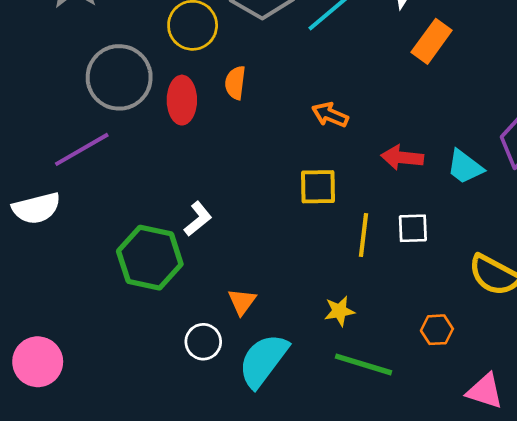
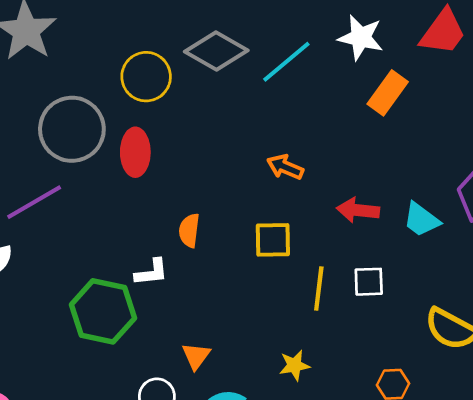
orange semicircle: (235, 83) -> (189, 230), moved
white L-shape: (198, 219) -> (151, 272), turned 33

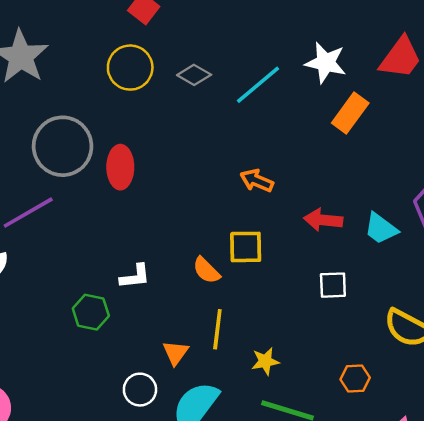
gray diamond: (216, 51) -> (194, 75), size x0.6
yellow circle: (146, 77) -> (130, 68), moved
orange semicircle: (189, 230) -> (206, 270), moved, turned -52
yellow line: (319, 288) -> (217, 329), moved
green hexagon: (103, 311) -> (91, 312), size x0.6

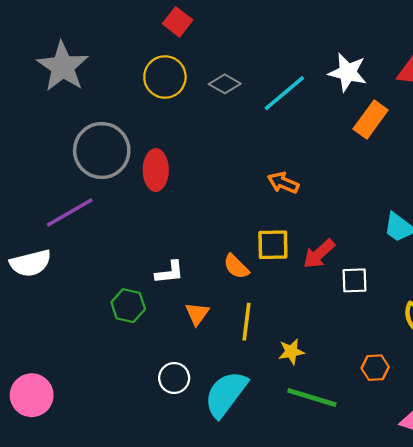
red arrow: (323, 220) -> (319, 254), moved, turned -48
orange triangle: (176, 353) -> (197, 314), moved

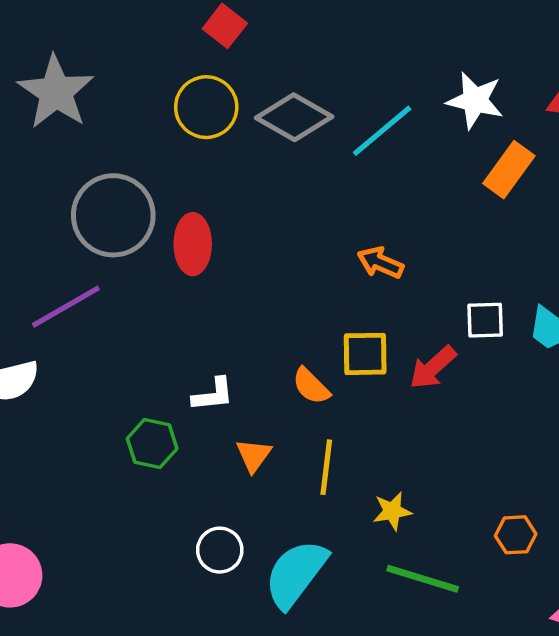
gray diamond: (225, 84) -> (294, 117), size x1.6
white square: (355, 280) -> (485, 320), moved

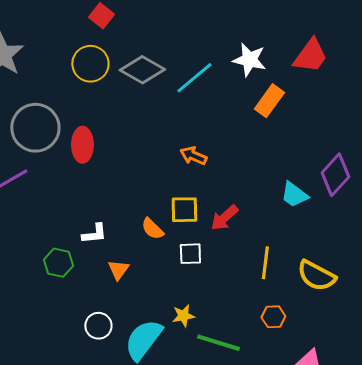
white square: (485, 320) -> (190, 254), moved
yellow line: (326, 467) -> (265, 263), moved
yellow star: (392, 511) -> (183, 316), moved

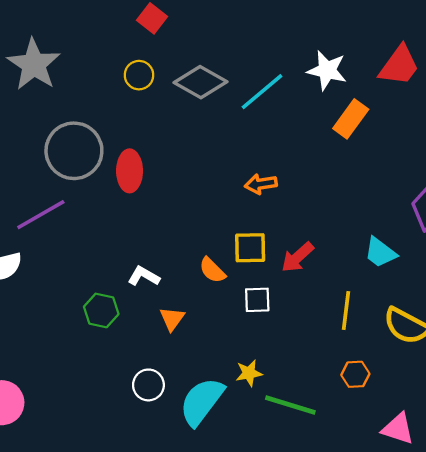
yellow circle: (90, 64) -> (139, 75), size x0.7
orange arrow: (193, 156) -> (261, 184), turned -32
cyan trapezoid: (294, 195) -> (380, 252), moved
white L-shape: (94, 234) -> (144, 276), turned -144

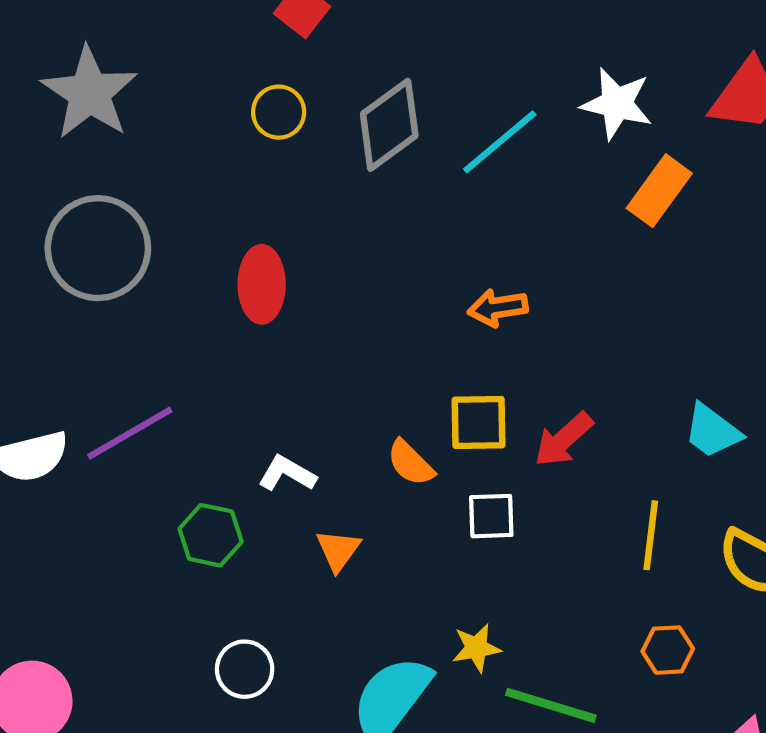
gray diamond: (200, 82) -> (389, 125), turned -66
gray circle: (74, 151) -> (98, 248), moved
purple line: (41, 215) -> (130, 433), moved
white circle: (148, 385) -> (245, 669), moved

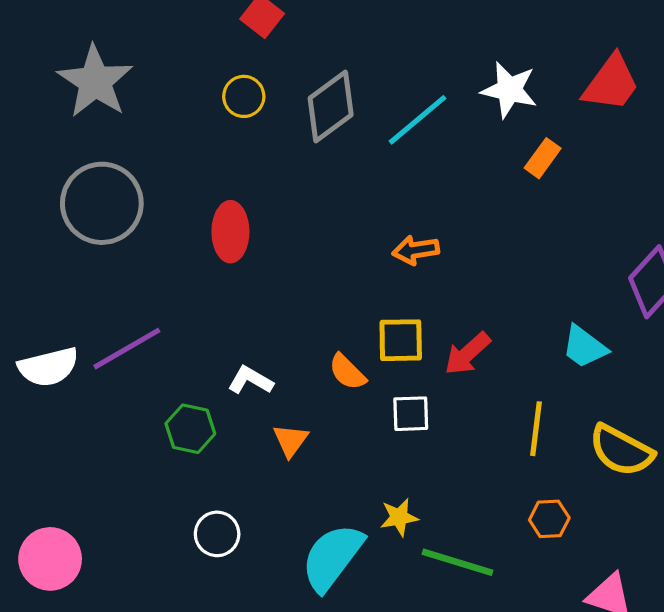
orange rectangle: (659, 191) -> (543, 158), size x0.7

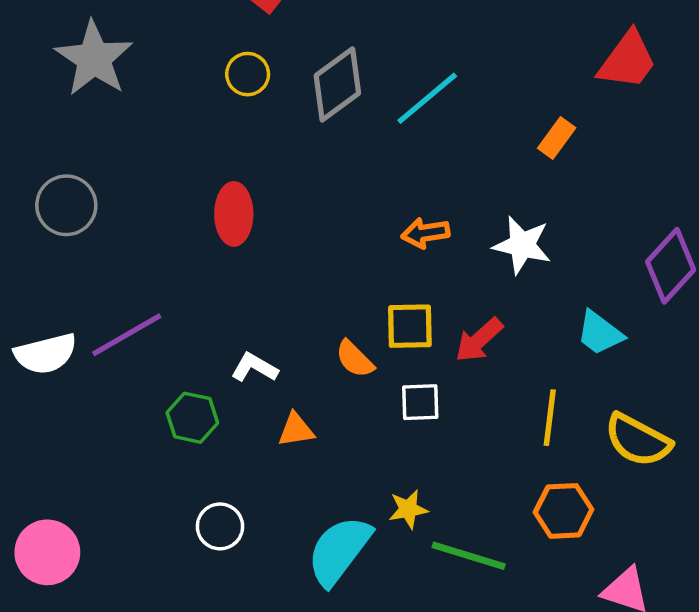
white star: (509, 90) -> (522, 245), moved
gray circle: (102, 203) -> (66, 205), moved, size x0.7
orange triangle: (291, 440) -> (296, 430), turned 45
orange hexagon: (549, 519) -> (564, 511), size x1.4

